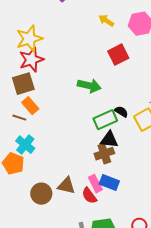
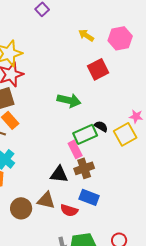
black triangle: (109, 140) -> (59, 174), moved
pink rectangle: (95, 184) -> (75, 149), moved
red semicircle: (89, 196) -> (69, 210), turned -36

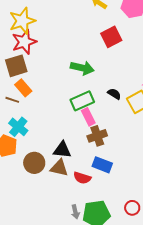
green rectangle: (85, 134) -> (82, 101), moved
black triangle: (59, 174) -> (62, 150), moved
brown circle: (21, 208) -> (34, 163), moved

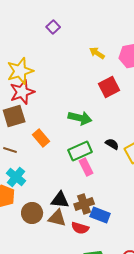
orange rectangle: (23, 88) -> (41, 138), moved
brown cross: (97, 136) -> (84, 204), moved

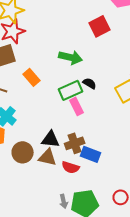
black semicircle: (112, 144) -> (90, 83), moved

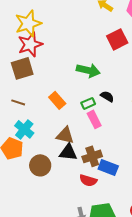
orange rectangle: (32, 77) -> (57, 100), moved
green rectangle: (71, 90) -> (88, 103), size x0.6
brown triangle: (48, 157) -> (65, 135), moved

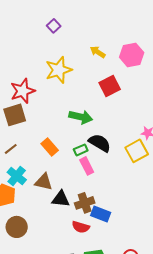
yellow star: (28, 23) -> (59, 70), moved
black semicircle: (107, 96) -> (100, 143), size x1.6
brown line: (18, 102) -> (11, 149), turned -56
brown triangle: (65, 135) -> (44, 182), moved
brown circle: (40, 165) -> (17, 227), moved

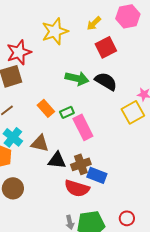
yellow arrow: (98, 52) -> (94, 23), moved, turned -77
black semicircle: (100, 143) -> (106, 81), moved
green rectangle: (81, 150) -> (67, 112), moved
pink rectangle: (87, 166) -> (83, 127), size x1.4
red semicircle: (81, 227) -> (77, 188), size x1.4

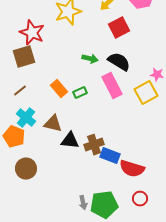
red star: (19, 52) -> (32, 33), turned -30
green arrow: (77, 78) -> (90, 59), size x0.7
pink rectangle: (83, 127) -> (112, 86), moved
red semicircle: (77, 188) -> (132, 169), moved

